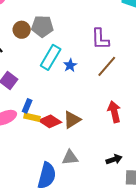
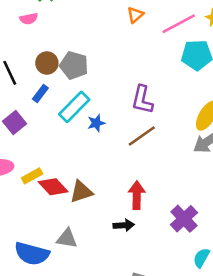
blue rectangle: (27, 106) -> (40, 94), moved
yellow rectangle: (32, 117) -> (32, 176), turned -56
black arrow: (114, 159) -> (124, 225), moved
blue semicircle: (47, 176) -> (32, 254), turned 76

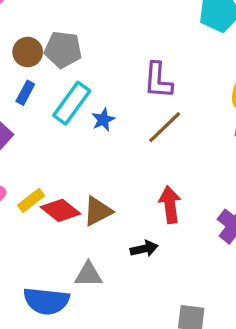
black arrow: (124, 225) -> (144, 249), moved

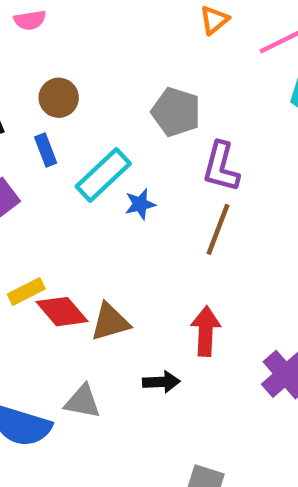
gray pentagon: (63, 50) -> (176, 112), moved
blue rectangle: (25, 93) -> (46, 150), turned -60
brown line: (165, 127) -> (218, 229), turned -36

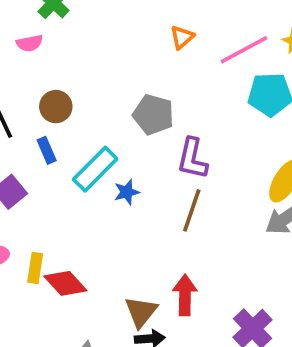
yellow rectangle: (26, 291) -> (35, 268), turned -52
brown triangle: (110, 322) -> (141, 312), moved, turned -33

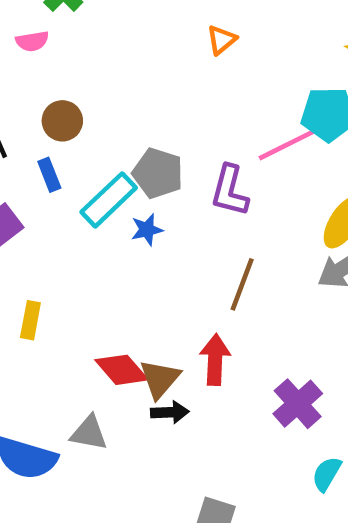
pink line: (244, 50) -> (288, 144), moved
gray pentagon: (153, 115) -> (158, 173), moved
brown line: (192, 210) -> (242, 284), moved
red diamond: (65, 283) -> (122, 370), moved

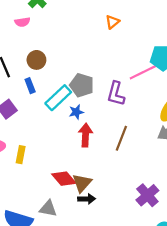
red arrow: (215, 360) -> (86, 135), moved

